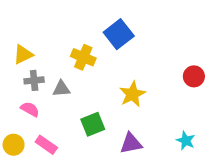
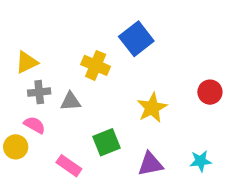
red circle: (194, 76) -> (210, 92), moved
cyan star: (186, 141) -> (201, 161), moved, turned -30
yellow circle: (14, 145) -> (16, 147), moved
pink rectangle: (46, 145) -> (69, 166), moved

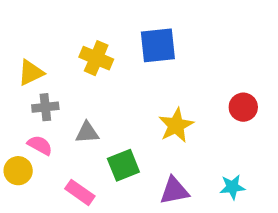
blue square: (136, 39) -> (158, 45), turned 32
yellow cross: (96, 65) -> (96, 58), moved
gray triangle: (71, 101) -> (87, 133), moved

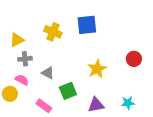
gray triangle: (87, 133) -> (48, 73), turned 32

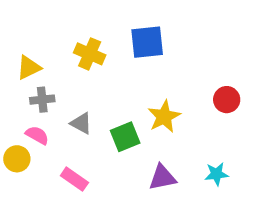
green square: (68, 91) -> (125, 137), moved

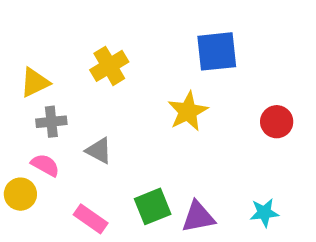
blue square: (147, 42) -> (217, 51), moved
yellow cross: (90, 54) -> (109, 66), turned 36
yellow star: (164, 117) -> (188, 111), moved
green square: (125, 137) -> (153, 206), moved

